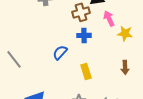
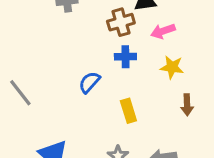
pink arrow: (109, 18) -> (163, 31), turned -84
yellow star: (125, 33) -> (172, 67), moved

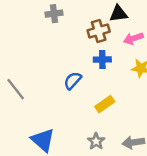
yellow rectangle: (128, 111) -> (105, 104), turned 72

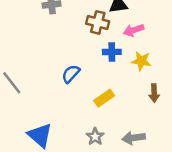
brown cross: (99, 31) -> (98, 22), turned 30
blue cross: (102, 59) -> (112, 52), moved

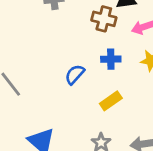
blue cross: (112, 52) -> (111, 59), moved

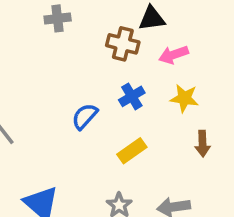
blue cross: (111, 59) -> (132, 96), turned -30

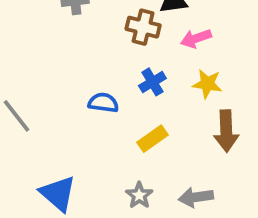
blue semicircle: (85, 116) -> (103, 103), turned 56
brown arrow: (203, 144) -> (226, 131), size x1.5

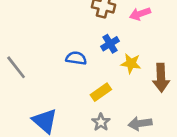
yellow star: (207, 84) -> (131, 63), moved
yellow rectangle: (152, 139) -> (101, 92), moved

